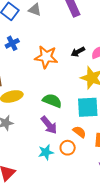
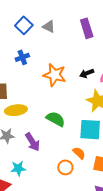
purple arrow: (49, 125) -> (32, 142), moved
cyan star: (46, 152) -> (18, 168), moved

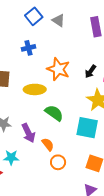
black arrow: (87, 73) -> (90, 71), turned -40
yellow ellipse: (16, 110) -> (35, 89), moved
orange semicircle: (79, 153) -> (48, 144), moved

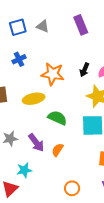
blue square: (34, 16) -> (18, 27), turned 36
orange semicircle: (48, 144) -> (58, 150), turned -96
orange circle: (58, 162) -> (72, 188), moved

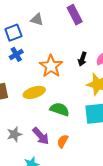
blue square: (18, 27) -> (13, 33), moved
orange star: (53, 74) -> (51, 66), turned 30

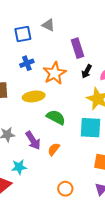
purple rectangle: (75, 15) -> (77, 48), moved
blue cross: (16, 54) -> (27, 63), moved

